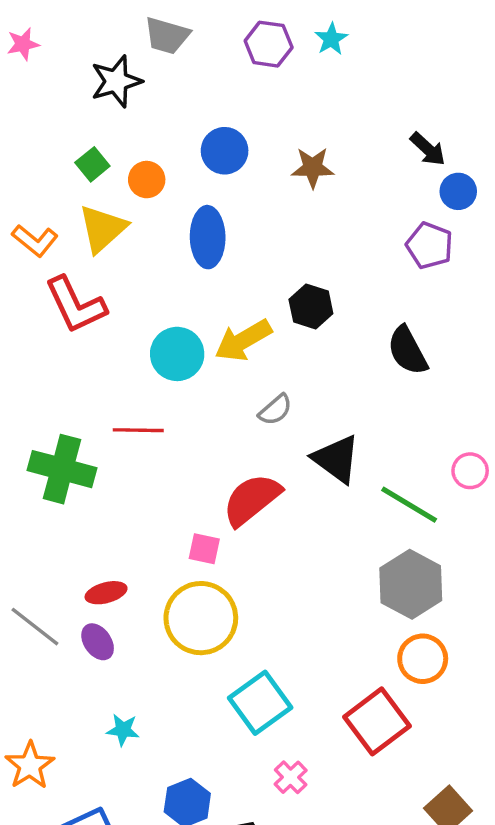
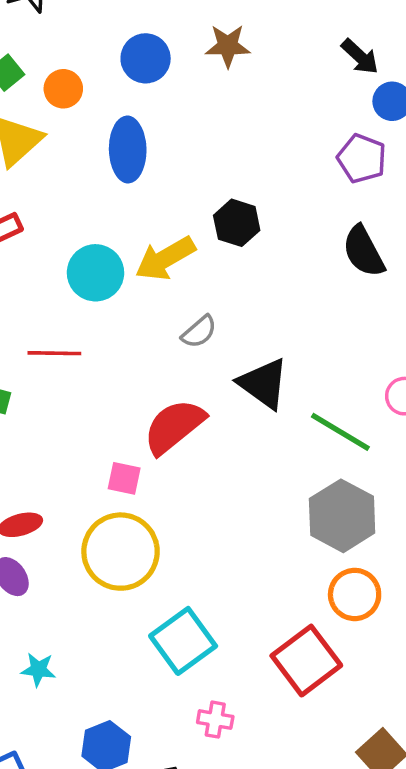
brown star: (313, 168) -> (228, 46), moved
black semicircle: (407, 351) -> (364, 251), moved
pink cross: (291, 777) -> (215, 720), turned -36

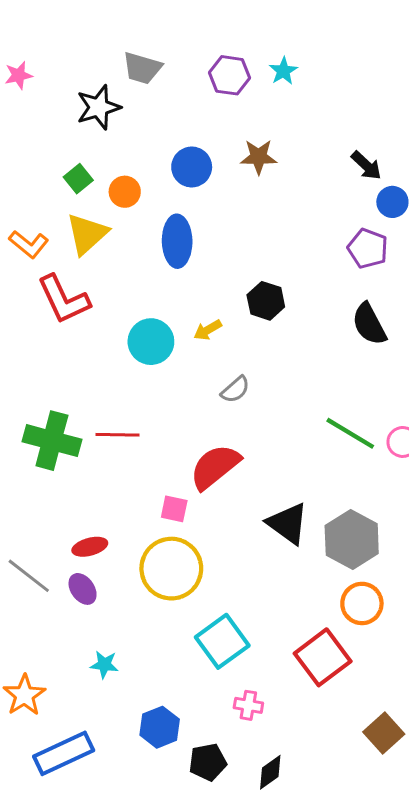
yellow arrow: (165, 259) -> (208, 330), size x0.6
red line: (54, 353) -> (117, 435), moved
black triangle: (263, 384) -> (288, 523), moved
green line: (340, 432) -> (350, 433), moved

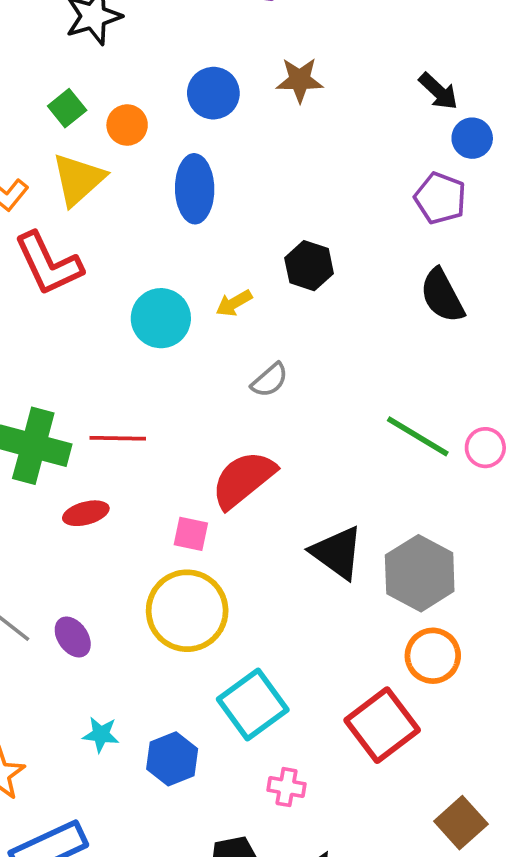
red ellipse: (90, 547) -> (86, 513), moved
blue hexagon: (160, 727) -> (172, 759), moved

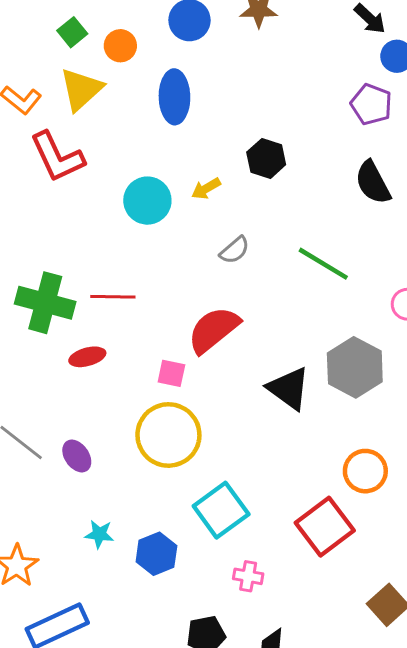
green line: (418, 436) -> (323, 264), moved
gray hexagon: (420, 573) -> (355, 367), moved

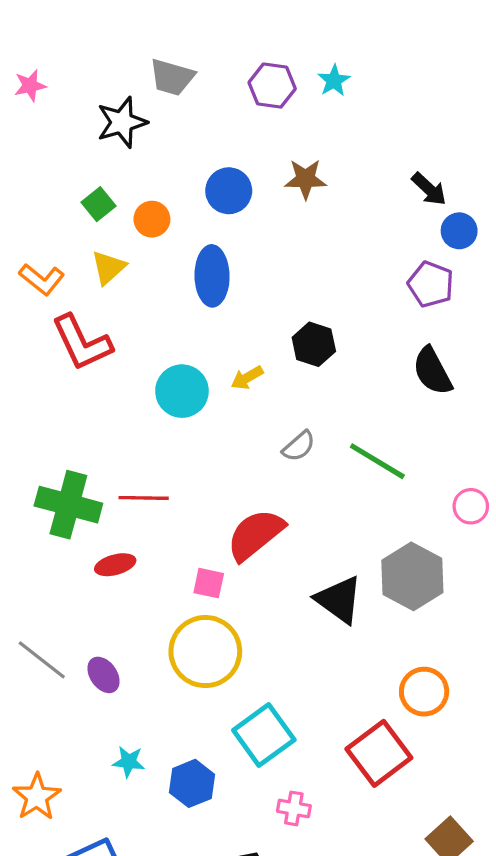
yellow triangle: (81, 89) -> (109, 268), size x0.7
gray semicircle: (235, 250) -> (299, 446), moved

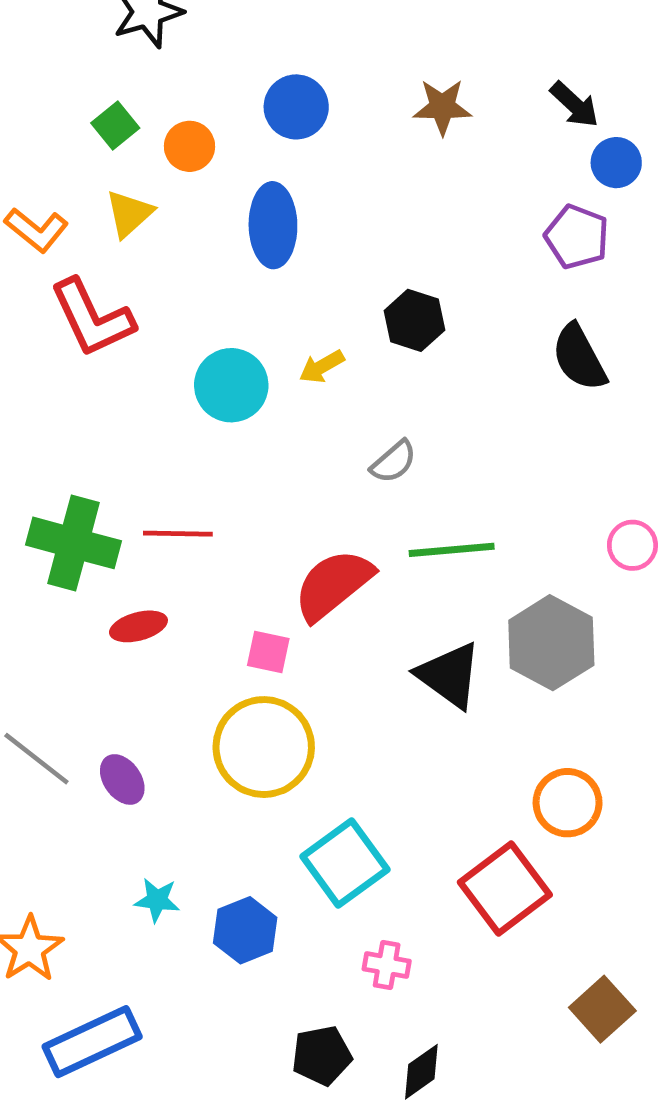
brown star: (306, 179) -> (442, 107), moved
green line: (377, 461) -> (452, 550), moved, turned -36

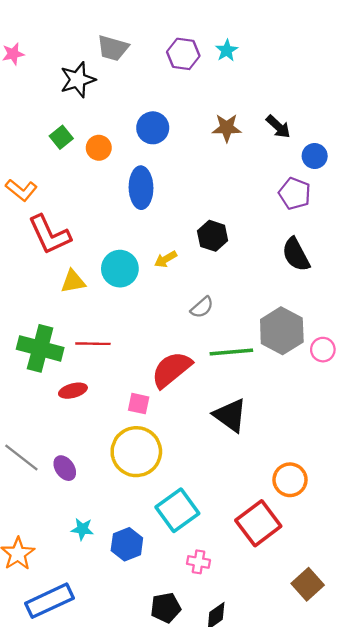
black arrow: (574, 105) -> (278, 127), moved
yellow triangle: (129, 214) -> (73, 282), moved, turned 32
gray hexagon: (551, 643) -> (282, 331), moved

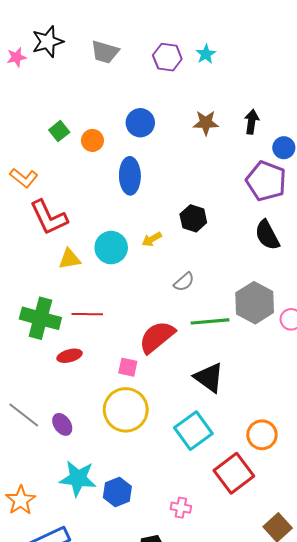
black star: (78, 80) -> (48, 42), moved
black arrow: (278, 127) -> (252, 122), turned -125
purple pentagon: (295, 194) -> (266, 181), size x1.4
cyan square: (177, 510) -> (193, 431), moved
cyan star: (82, 529) -> (78, 478), size x1.8

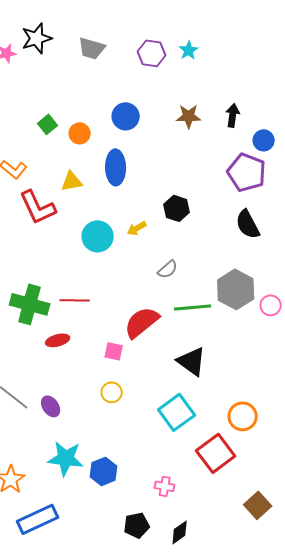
yellow triangle: (70, 259) -> (72, 181), moved
yellow circle: (126, 410) -> (112, 392), size x0.5

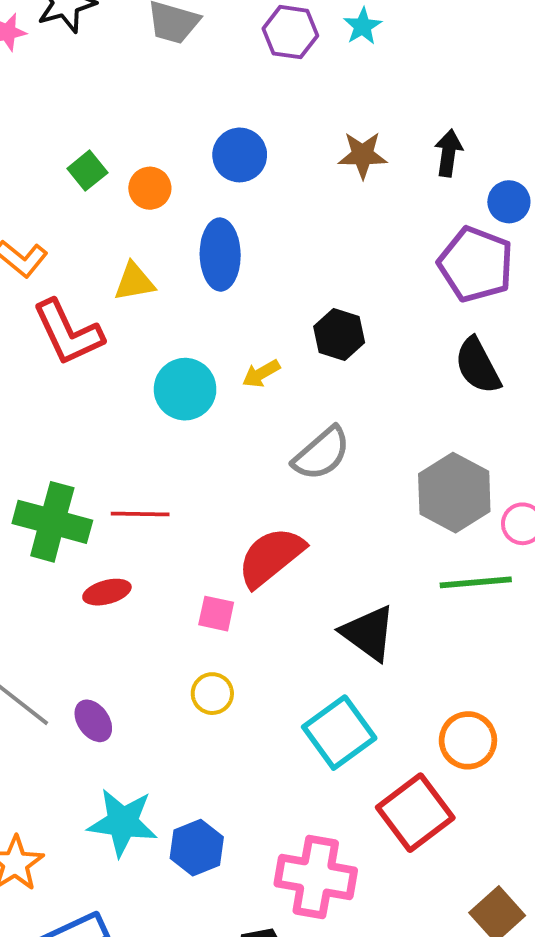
gray semicircle: (168, 269) -> (322, 454), size x1.5
green line: (193, 307) -> (476, 582), moved
pink cross: (165, 486) -> (316, 877), size x2.0

